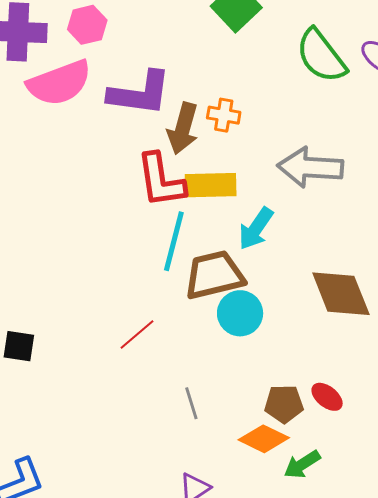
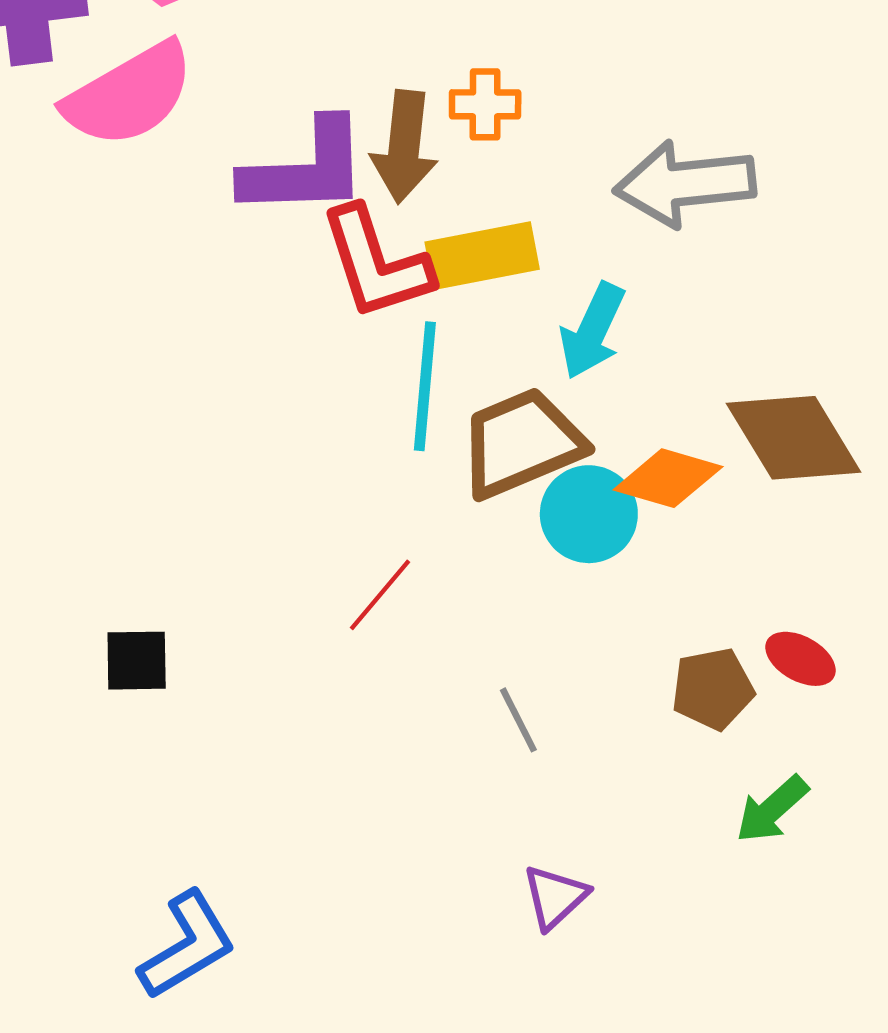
purple L-shape: (140, 93) -> (305, 169), moved
orange diamond: (264, 439) -> (668, 478), moved

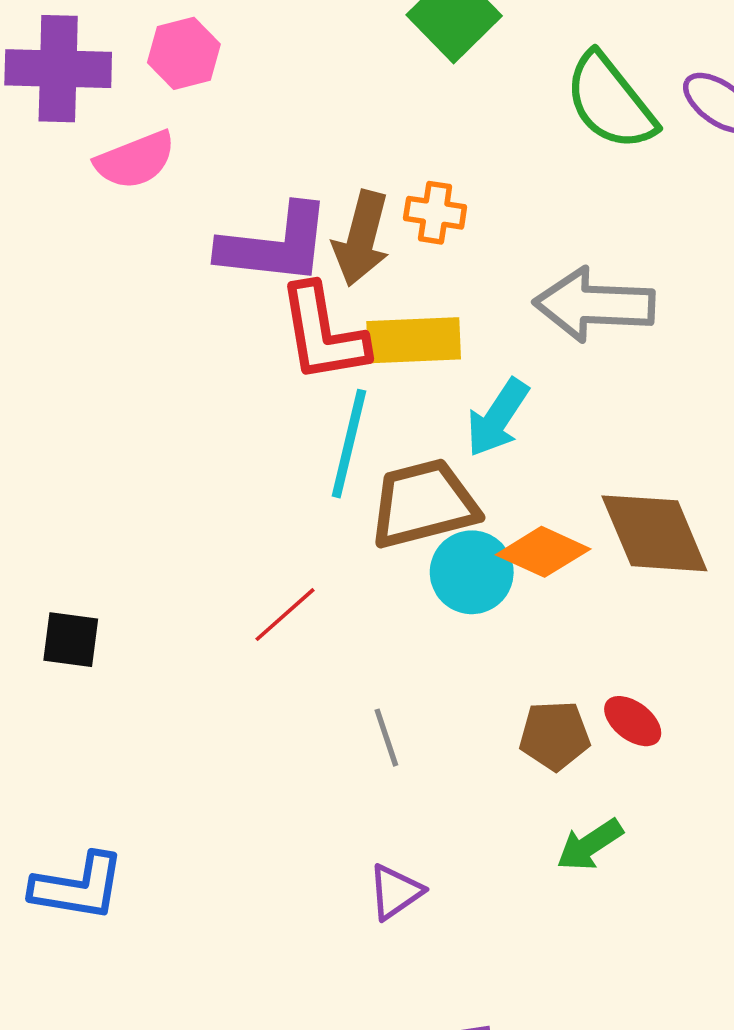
pink semicircle: (129, 95) -> (135, 160), size x0.7
blue L-shape: (187, 945) -> (78, 887), turned 32

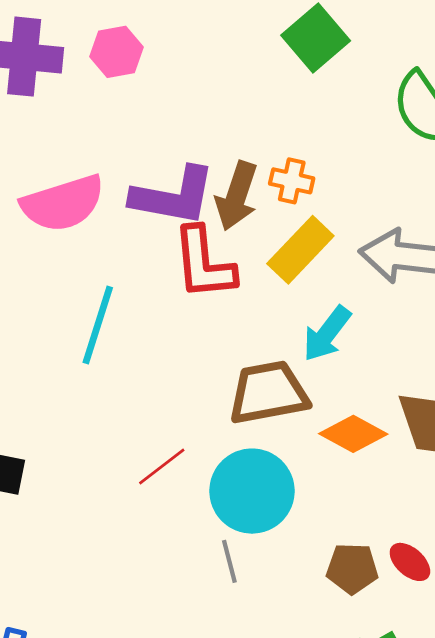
pink semicircle: (135, 160) -> (63, 203), moved, size x1.4
yellow rectangle: (414, 340) -> (300, 250), moved, turned -48
cyan line: (349, 444) -> (98, 325), moved
cyan circle: (472, 572) -> (252, 491), moved, size x1.4

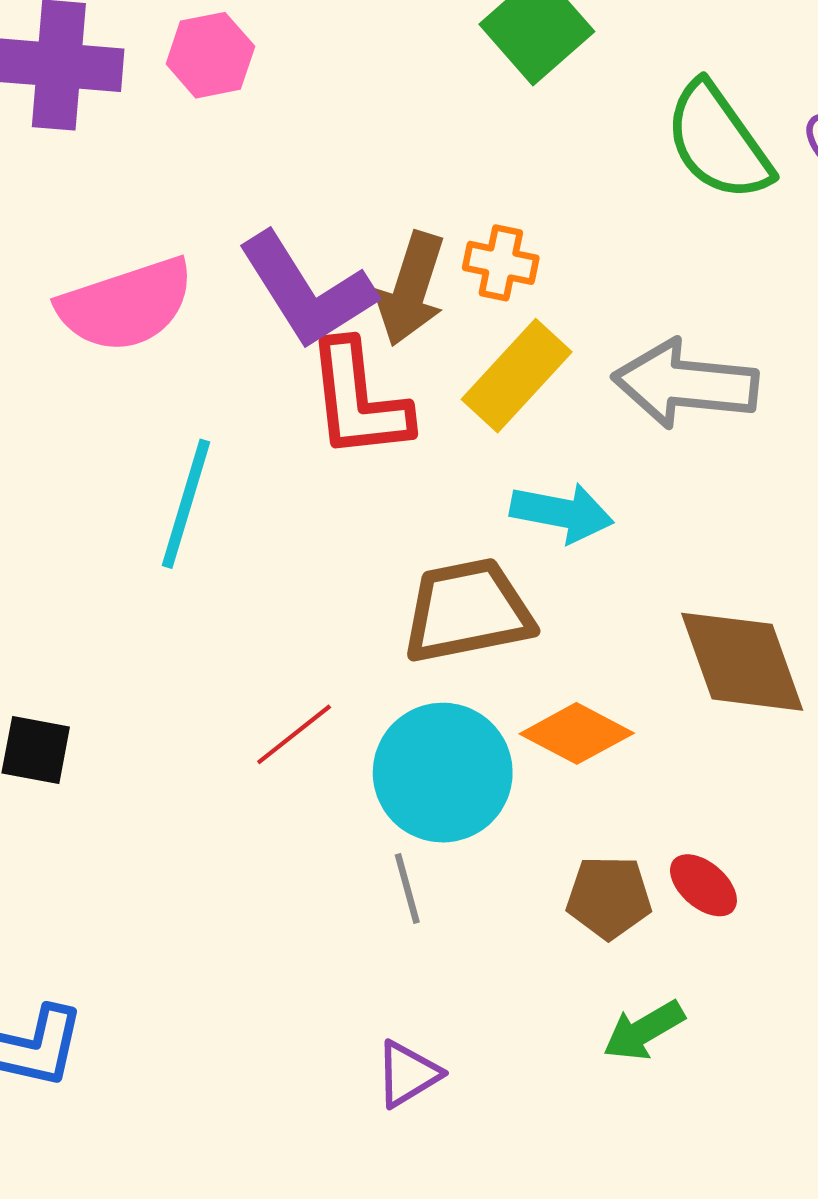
purple L-shape: (173, 196) -> (307, 291), turned 48
cyan arrow: (327, 334) -> (562, 513), turned -116
orange diamond: (353, 434) -> (577, 733), moved

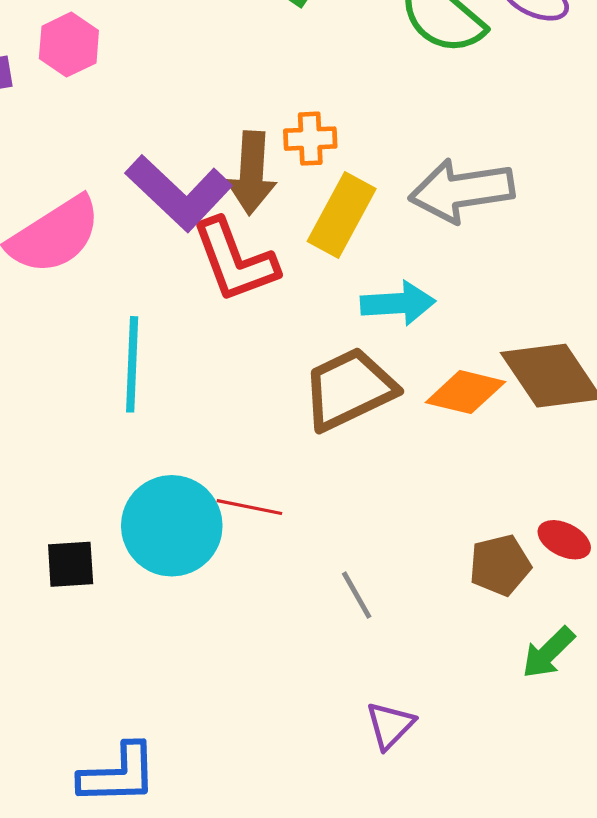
orange diamond: (577, 733) -> (465, 392), moved
red line: (294, 734) -> (249, 507), turned 64
cyan circle: (443, 773) -> (172, 526), moved

